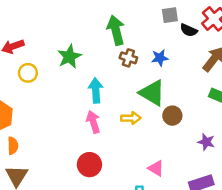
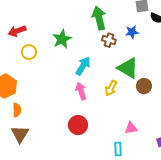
blue star: (160, 58) -> (132, 32), moved
cyan arrow: (96, 90) -> (83, 66), turned 36
yellow arrow: (131, 118) -> (111, 88), turned 119
pink triangle: (156, 168) -> (131, 128), turned -40

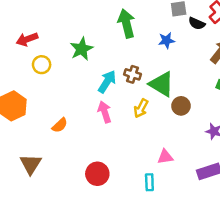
brown cross: (109, 40) -> (132, 74), moved
orange semicircle: (17, 110) -> (60, 125), moved, turned 48
red circle: (78, 125) -> (97, 174), moved

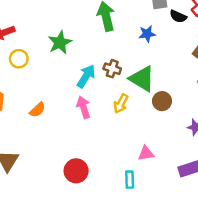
orange semicircle: (60, 125) -> (37, 110), moved

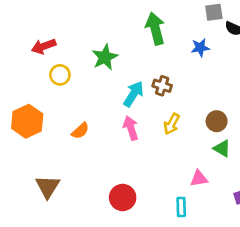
green triangle: (142, 79) -> (222, 148), moved, size x0.6

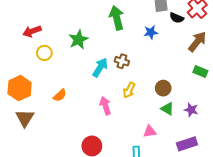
pink arrow: (131, 128) -> (105, 106), moved
brown triangle: (48, 187) -> (25, 118), moved

